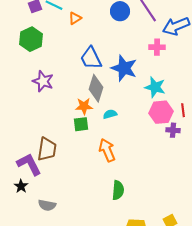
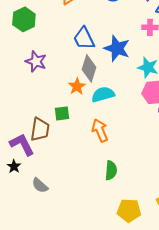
orange star: (84, 106) -> (77, 86), turned -30
cyan semicircle: (110, 114) -> (103, 94), size x1.6
green square: (81, 124) -> (62, 113), moved
gray semicircle: (47, 205) -> (40, 185), turned 30

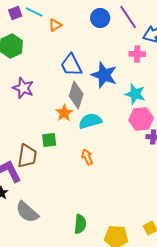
orange arrow: (100, 130) -> (87, 157), size x0.7
green semicircle: (111, 170) -> (80, 224), moved
gray semicircle: (40, 185) -> (27, 212), size x1.4

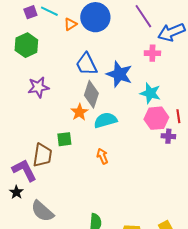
blue circle: (100, 18) -> (95, 17), moved, size x1.5
purple star: (23, 88) -> (38, 87), turned -30

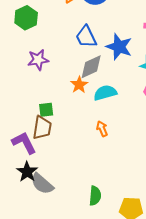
gray diamond: (91, 94) -> (91, 67), turned 48
green square: (64, 139) -> (46, 110), moved
black star: (16, 192) -> (27, 172), moved, size x1.5

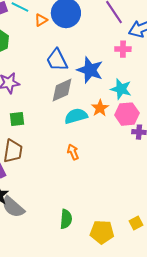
orange star: (79, 85) -> (100, 108), moved
green square: (46, 110) -> (17, 119), moved

